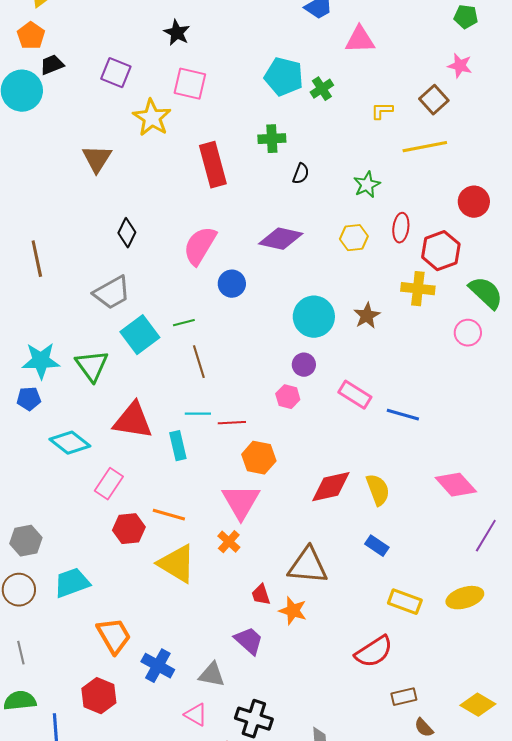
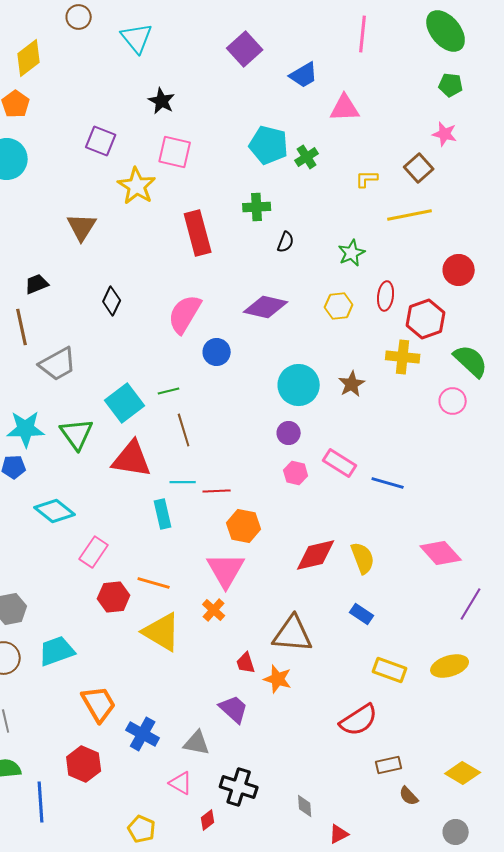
black trapezoid: (52, 65) -> (37, 284), moved
gray trapezoid: (112, 293) -> (58, 364), moved
pink hexagon: (288, 397) -> (296, 473), moved
red triangle: (133, 421) -> (132, 459), moved

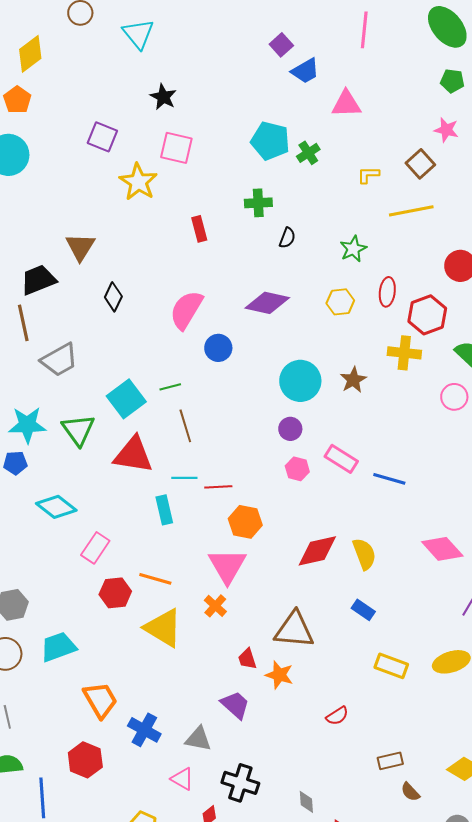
purple square: (245, 49) -> (281, 45), moved, size x0.7
brown triangle: (82, 227) -> (80, 247), moved
red rectangle: (198, 233) -> (199, 229), size x0.6
black trapezoid: (37, 284) -> (38, 280), size x1.5
red semicircle: (359, 720) -> (337, 716), moved, size x0.6

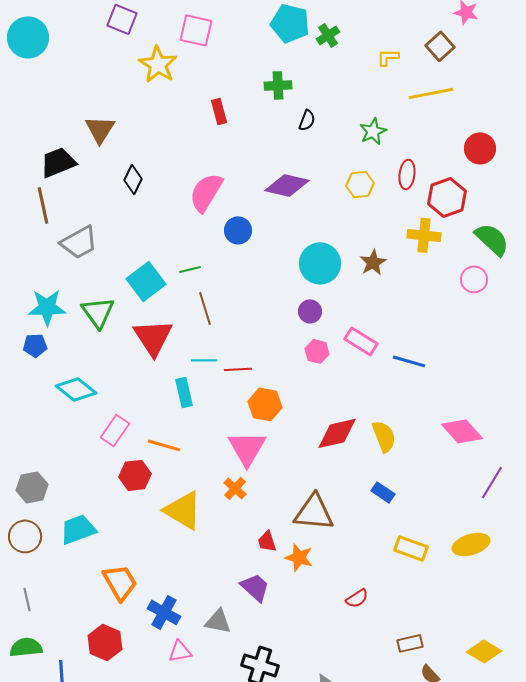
red triangle: (133, 455) -> (153, 337), turned 48
orange line: (155, 579) -> (164, 445), moved
pink triangle: (182, 779) -> (180, 651), moved, turned -40

